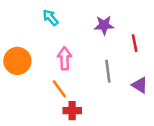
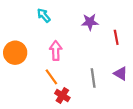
gray line: (108, 71) -> (93, 78), moved
red cross: (72, 111) -> (62, 96), turned 32

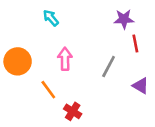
purple star: (90, 22) -> (124, 19), moved
orange line: (51, 77) -> (48, 90), moved
gray line: (93, 78) -> (109, 67), moved, turned 36

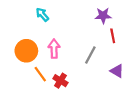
orange circle: (18, 61) -> (26, 51), moved
red cross: (73, 111) -> (60, 81), moved

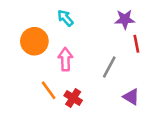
cyan arrow: (42, 15) -> (65, 18), moved
orange circle: (26, 51) -> (34, 41), moved
purple triangle: (117, 71) -> (131, 97), moved

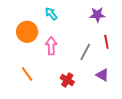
red line: (136, 44) -> (106, 42), moved
orange line: (49, 90) -> (27, 74), moved
red cross: (73, 98) -> (67, 80), moved

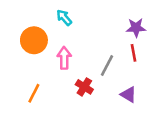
purple star: (97, 15) -> (136, 28), moved
orange line: (27, 74) -> (34, 93), turned 63
red cross: (67, 80) -> (84, 87), moved

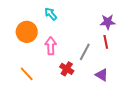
orange line: (34, 93) -> (27, 74), turned -70

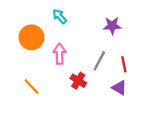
purple star: (108, 22) -> (112, 26), moved
red line: (106, 42) -> (124, 64), moved

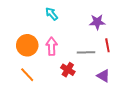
orange circle: (31, 37) -> (27, 45), moved
gray line: (99, 61) -> (86, 52), turned 60
red line: (124, 64) -> (107, 45), moved

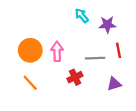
cyan arrow: (52, 14) -> (82, 16), moved
red cross: (68, 70) -> (75, 77), turned 32
purple triangle: (103, 76) -> (114, 84), turned -48

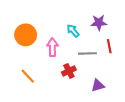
cyan arrow: (82, 16) -> (73, 31), moved
orange circle: (30, 50) -> (26, 35), moved
purple triangle: (114, 84) -> (98, 85), moved

